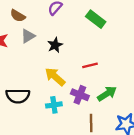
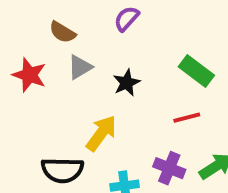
green rectangle: (96, 19) -> (196, 71), moved
yellow arrow: (55, 77) -> (101, 133), moved, turned 85

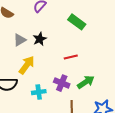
gray triangle: (80, 67) -> (20, 40), moved
green rectangle: (196, 71) -> (77, 22), moved

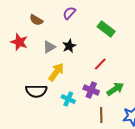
red line: (71, 57) -> (100, 64), turned -32
cyan cross: (39, 92) -> (68, 99), turned 32

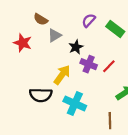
purple semicircle: (69, 13) -> (89, 20), moved
gray triangle: (49, 47) -> (55, 35), moved
purple cross: (91, 90) -> (89, 64), moved
cyan cross: (68, 99) -> (75, 103), size x1.5

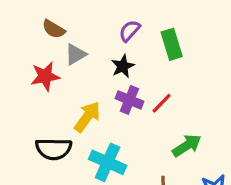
green rectangle: (115, 29) -> (172, 44), turned 36
red star: (23, 43) -> (45, 76), moved, turned -30
black star: (76, 47) -> (123, 66), moved

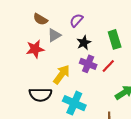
purple semicircle: (129, 31) -> (76, 20), moved
green rectangle: (172, 44) -> (115, 39), moved

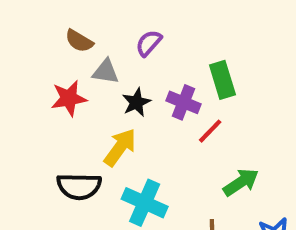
gray triangle: (54, 35) -> (106, 72), turned 40
black star: (84, 43) -> (136, 102), moved
purple cross: (88, 64) -> (184, 102), moved

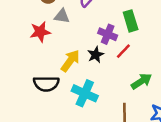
black star: (136, 102) -> (96, 55), moved

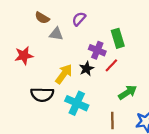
red star: (40, 32) -> (24, 56), moved

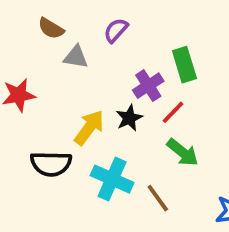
purple cross: (97, 50) -> (148, 86), turned 35
green arrow: (128, 92) -> (183, 152), moved, turned 72
brown line: (112, 120) -> (158, 198), moved, turned -35

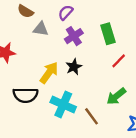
purple cross: (148, 86) -> (74, 36), moved
red line: (173, 112) -> (119, 61), moved
green arrow: (183, 152) -> (116, 96), moved, turned 102

